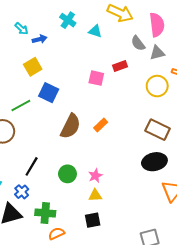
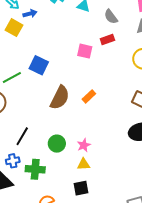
gray semicircle: (138, 43) -> (111, 17), moved
yellow square: (33, 67) -> (14, 28), moved, turned -30
blue cross: (22, 192) -> (13, 161), turned 32
green cross: (45, 213) -> (35, 169), moved

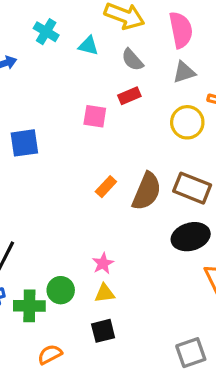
blue square: (39, 65) -> (24, 143), turned -30
brown semicircle: (60, 98) -> (147, 191), moved
green circle: (57, 144) -> (61, 290), moved

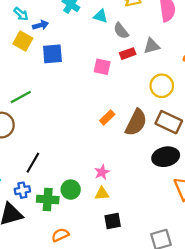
gray semicircle: (132, 60) -> (121, 31), moved
gray triangle: (184, 72) -> (152, 46), moved
yellow circle: (187, 122) -> (162, 86), moved
blue square: (24, 143) -> (52, 54), moved
black square: (103, 331) -> (113, 221), moved

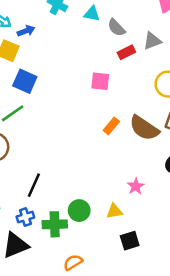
blue square: (52, 54) -> (25, 81), moved, turned 35
pink square: (102, 67) -> (100, 81), moved
brown semicircle: (136, 122) -> (144, 128), turned 104
pink star: (102, 172) -> (136, 186), moved

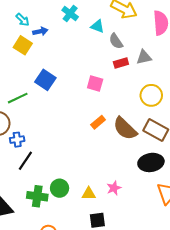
blue square: (25, 81) -> (45, 80), moved
pink star: (136, 186) -> (114, 188), moved
blue cross: (25, 217) -> (17, 140), moved

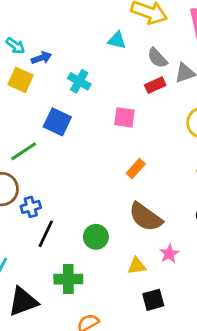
cyan cross: (70, 13) -> (79, 81), moved
gray semicircle: (116, 41) -> (157, 58), moved
brown semicircle: (125, 129) -> (146, 217), moved
green circle: (60, 188) -> (96, 237), moved

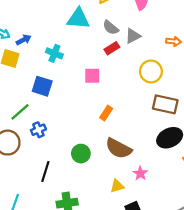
cyan triangle: (117, 40) -> (78, 19), size x1.6
blue cross: (31, 207) -> (38, 130), moved
green circle: (96, 237) -> (81, 154), moved

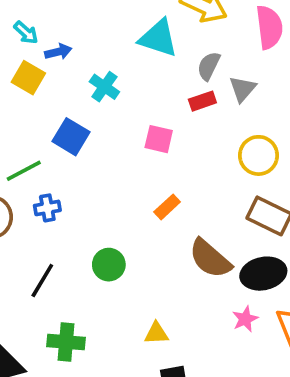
gray semicircle: (111, 28) -> (209, 66), turned 63
gray triangle: (133, 36) -> (243, 89), turned -35
brown semicircle: (119, 148) -> (210, 259), moved
pink star: (140, 173) -> (245, 319), moved

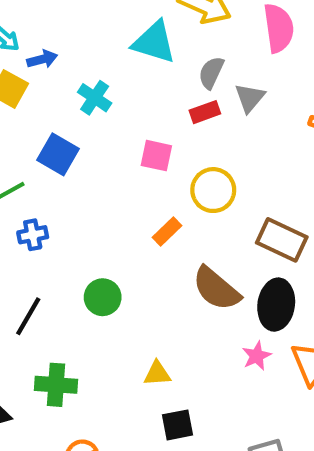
yellow circle: (258, 155) -> (213, 190), moved
black ellipse: (263, 274) -> (276, 305), turned -69

